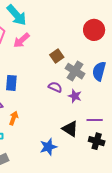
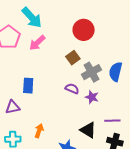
red circle: (94, 30) -> (84, 30), moved
gray cross: (75, 71) -> (91, 72), turned 30
orange arrow: (14, 118) -> (39, 131), moved

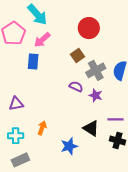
blue rectangle: (28, 86) -> (33, 61), moved

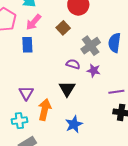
brown square: (77, 56) -> (63, 28), moved
purple triangle: (16, 104) -> (26, 93), moved, turned -42
orange arrow: (42, 128) -> (45, 110), size x1.5
black triangle: (91, 128) -> (67, 89), moved, turned 36

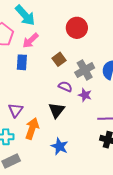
brown square: (63, 28) -> (59, 59), moved
blue star: (74, 124) -> (60, 146), turned -30

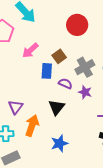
pink arrow: (30, 41) -> (30, 50), moved
blue rectangle: (22, 62) -> (47, 71), moved
blue star: (60, 146) -> (59, 143), turned 30

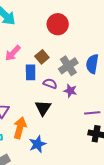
blue star: (59, 143) -> (37, 144), moved

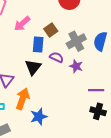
black triangle: (43, 108) -> (33, 67), moved

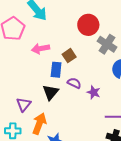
pink arrow: (22, 24) -> (41, 49), turned 30
gray cross: (76, 41) -> (107, 44), moved, turned -30

